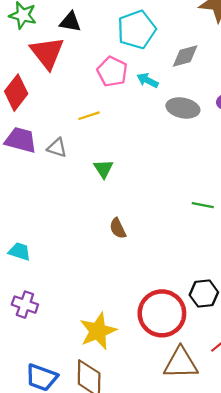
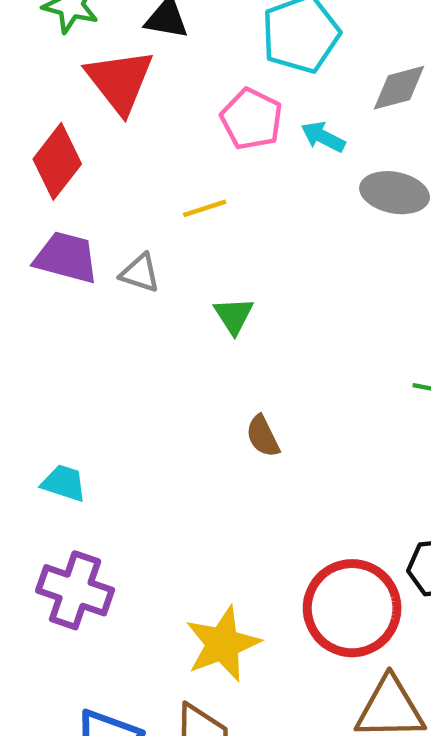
purple cross: (25, 305) -> (75, 590), size x1.4

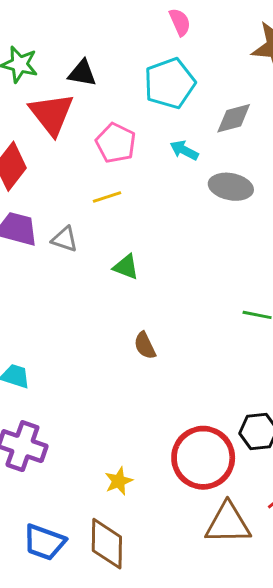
pink pentagon: (252, 119) -> (116, 143), moved
green triangle: (234, 316) -> (126, 267), turned -36
yellow star: (223, 644) -> (119, 481), size x0.6

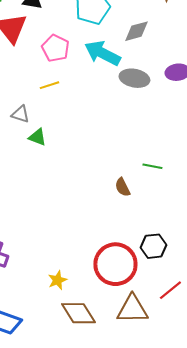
cyan arrow: (184, 150) -> (102, 53), size x1.8
green triangle: (126, 267) -> (37, 137), moved
brown semicircle: (145, 346) -> (122, 187), moved
brown diamond: (107, 544) -> (78, 313), moved, turned -33

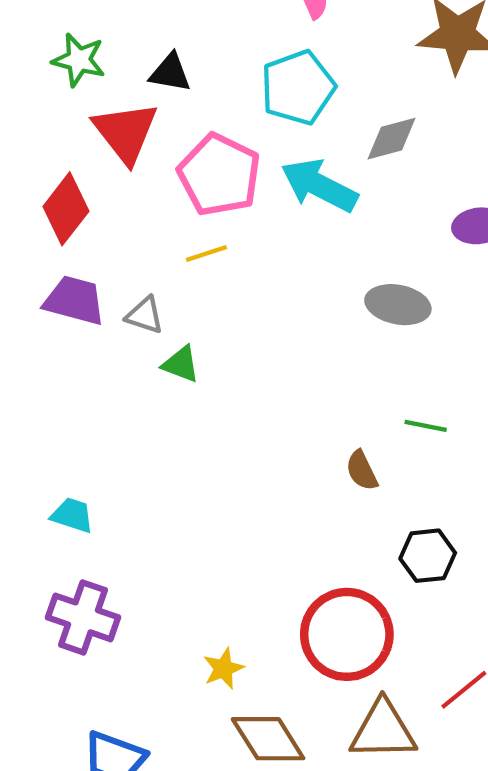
pink pentagon: (55, 48) -> (219, 175), size x1.4
gray ellipse: (134, 78) -> (398, 305), moved
black hexagon: (153, 246) -> (428, 556), moved

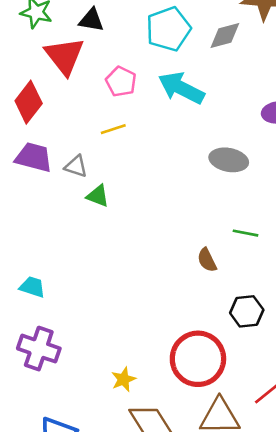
gray diamond: (392, 139) -> (225, 35), moved
pink pentagon: (219, 175) -> (121, 82), size x0.6

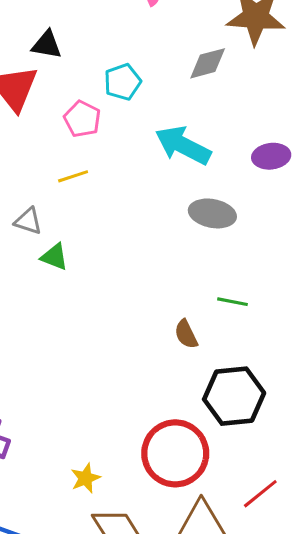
cyan pentagon: (168, 29) -> (123, 82), moved, size x0.7
cyan arrow: (181, 88) -> (183, 145), moved
black hexagon: (247, 311) -> (234, 396), size x1.5

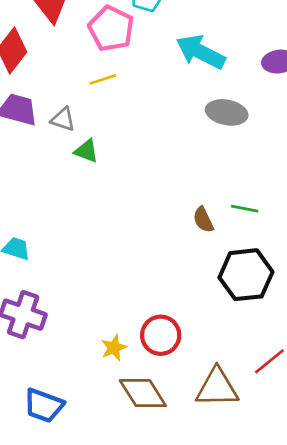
pink pentagon: (82, 119) -> (111, 29), size x1.4
green line: (232, 302) -> (245, 209), moved
red circle: (175, 453) -> (161, 335), moved, size x0.7

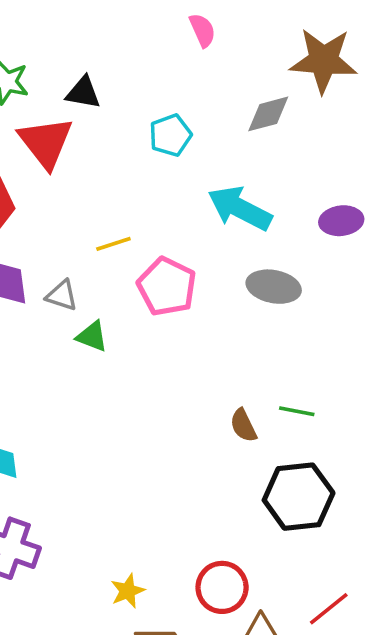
pink pentagon: (111, 29) -> (167, 287), moved
red circle: (161, 335) -> (222, 587), moved

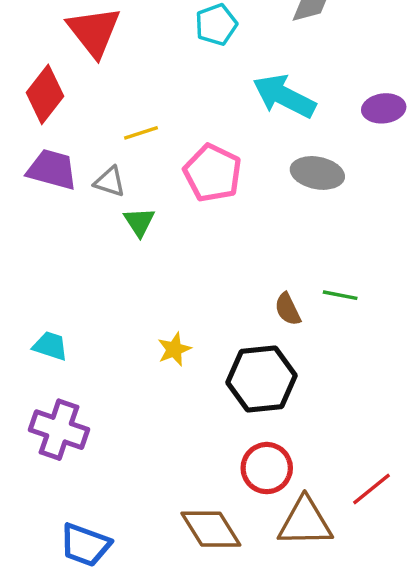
yellow line: (113, 244) -> (141, 133), moved
green triangle: (92, 336) -> (139, 222), turned 36
black hexagon: (299, 497) -> (262, 379), moved
yellow star: (128, 591) -> (174, 349), moved

